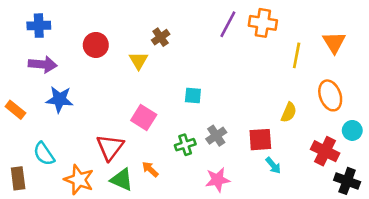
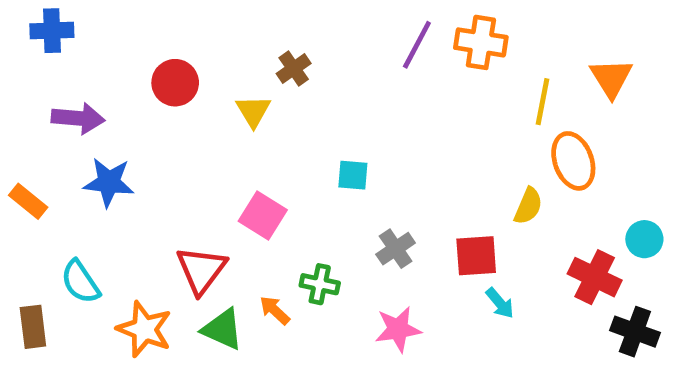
blue cross: (39, 26) -> (52, 31), moved
orange ellipse: (330, 95) -> (573, 161), moved
green cross: (185, 145) -> (320, 284), moved, turned 30

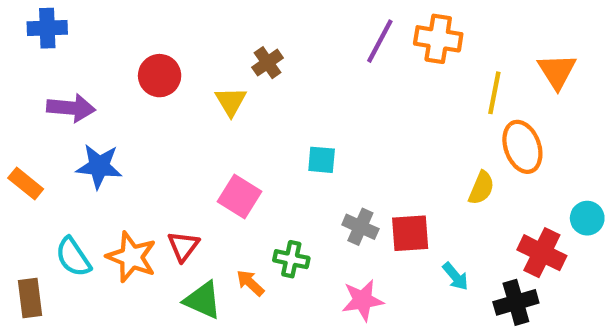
gray cross: (396, 249) -> (360, 227), turned -32
red square: (476, 256) -> (410, 233), moved
red triangle: (201, 270) -> (183, 246), size x0.7
orange star: (144, 329) -> (131, 257), moved
black cross: (635, 332) -> (516, 302), moved, turned -36

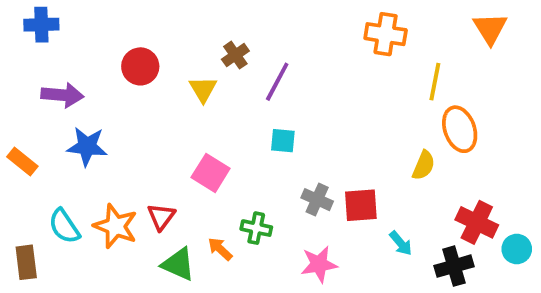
purple line: (380, 41) -> (277, 82), moved
orange triangle: (557, 71) -> (490, 28), moved
cyan circle: (587, 218) -> (517, 249), moved

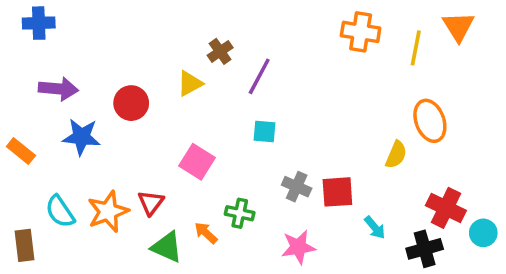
red circle: (140, 66) -> (131, 103), moved
yellow line: (435, 82) -> (416, 48), moved
yellow triangle: (203, 89) -> (190, 83), turned 32
orange star: (116, 226) -> (108, 212), turned 30

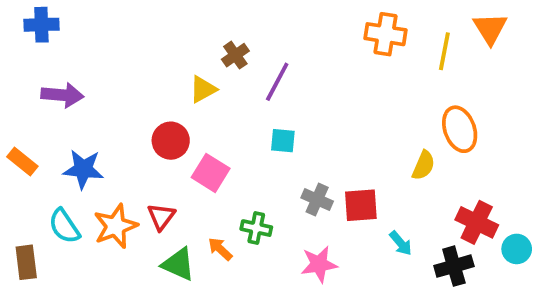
red circle: (131, 103) -> (171, 141), moved
blue star: (81, 137) -> (83, 169), moved

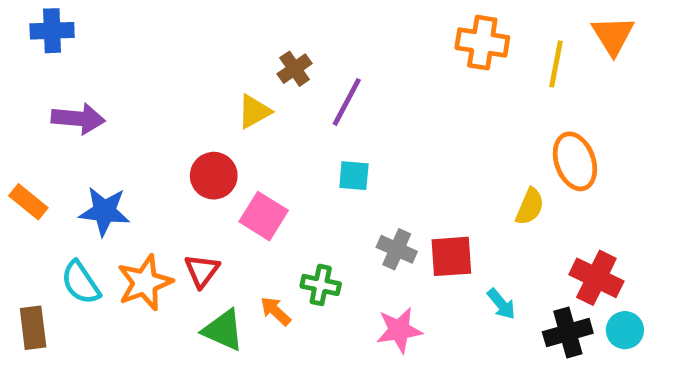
cyan circle: (517, 249) -> (625, 330), moved

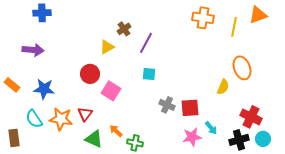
blue cross: (52, 31) -> (42, 13), moved
orange triangle: (613, 35) -> (258, 15), turned 42
orange star: (145, 283) -> (61, 119), turned 30
green cross: (321, 285) -> (135, 143), moved
pink star: (399, 330) -> (192, 137), moved

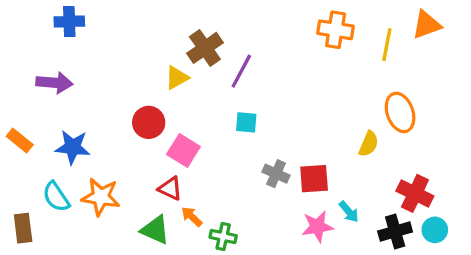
brown cross: (124, 29) -> (205, 48), size x1.5
red triangle: (85, 114) -> (170, 189), moved, turned -42

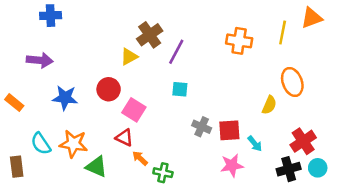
orange cross: (336, 30) -> (239, 41), moved
blue star: (73, 147) -> (65, 98), moved
red cross: (415, 193) -> (303, 141), turned 30
cyan arrow: (349, 212) -> (255, 144), moved
green triangle: (155, 230) -> (96, 167), moved

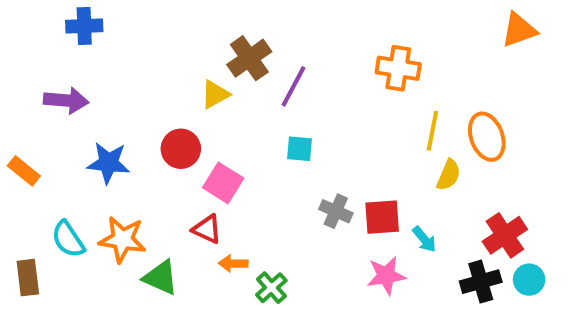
yellow line: (283, 32) -> (432, 131), moved
orange arrow: (140, 158) -> (233, 263), turned -42
green cross: (163, 173) -> (271, 288), turned 36

